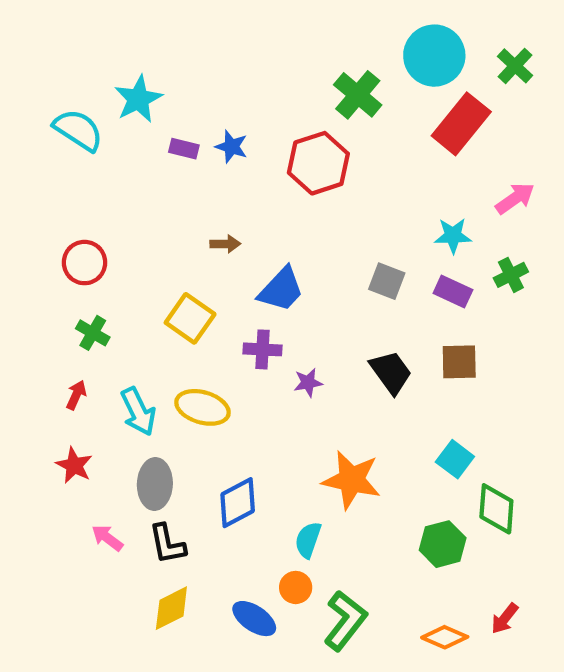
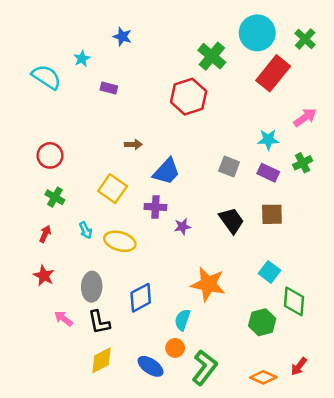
cyan star: (138, 99) -> (82, 59), size x0.6
blue star: (231, 147) -> (122, 37), moved
cyan arrow: (138, 412) -> (86, 230), moved, size x0.6

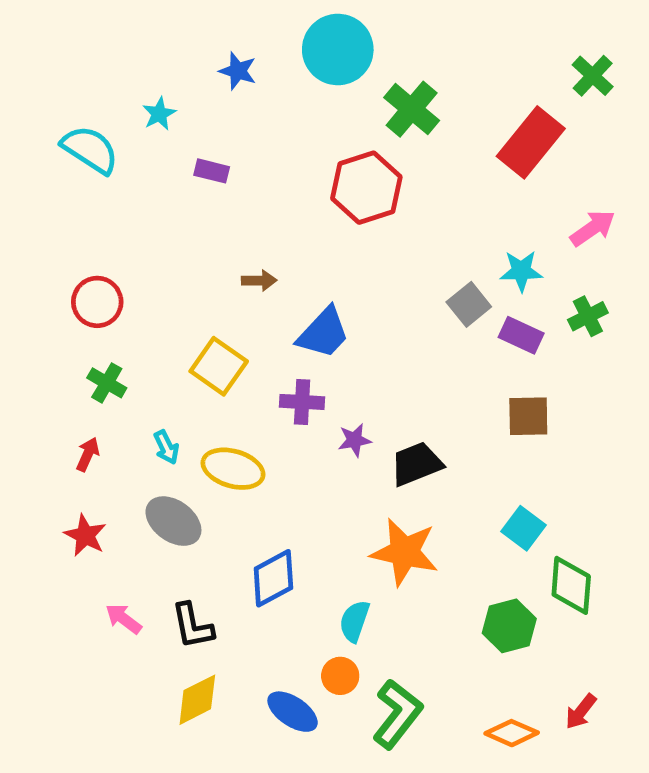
cyan circle: (257, 33) -> (338, 49), moved
gray square: (229, 167) -> (469, 304), moved, turned 30
black trapezoid: (231, 220) -> (416, 464), moved, turned -76
gray ellipse: (92, 287) -> (173, 521), moved, turned -56

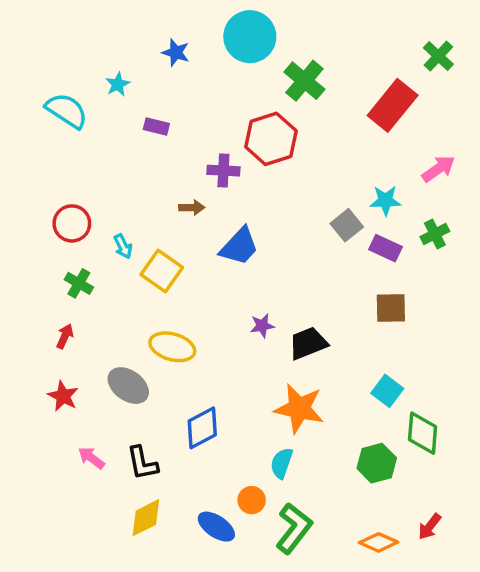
purple cross: (302, 402) -> (223, 171), moved
cyan arrow: (166, 447) -> (123, 246), moved
cyan semicircle: (354, 621) -> (282, 463), moved

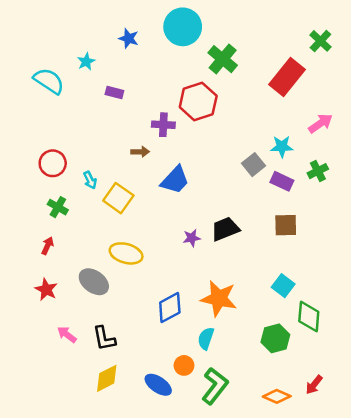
black trapezoid: (308, 343) -> (225, 229), moved
blue diamond: (202, 428) -> (170, 307), moved

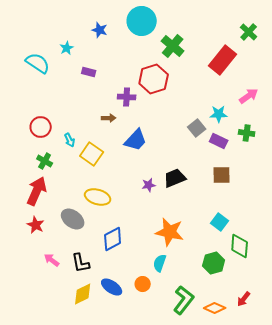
green cross: (318, 171) -> (247, 133), turned 35
red arrow: (47, 246) -> (37, 191), size x2.0
blue diamond: (170, 307) -> (113, 239), moved
blue ellipse: (158, 385) -> (112, 287), moved
green L-shape: (215, 386) -> (184, 300), moved

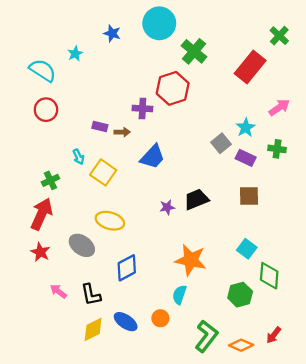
purple rectangle: (89, 72) -> (100, 126), moved
cyan star: (219, 114) -> (246, 128), turned -30
red circle: (41, 127) -> (46, 110), moved
green cross: (45, 161) -> (50, 180), turned 35

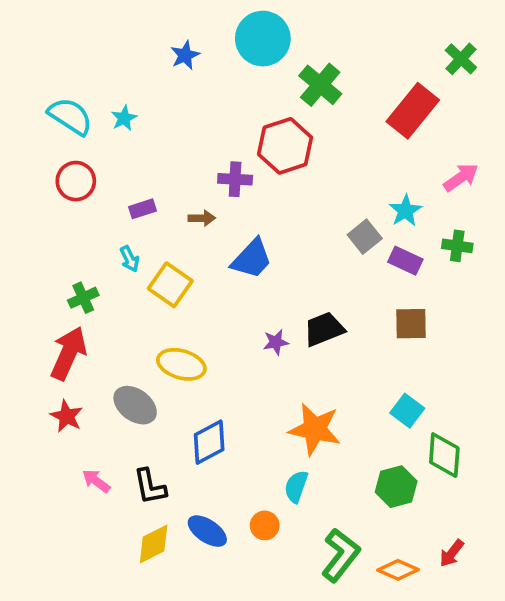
blue star: (112, 33) -> (185, 55), turned 30
cyan star: (75, 54) -> (124, 118), moved
purple rectangle: (100, 126) -> (142, 209), moved, turned -32

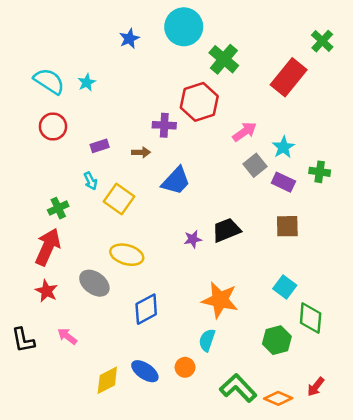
pink arrow: (461, 177) -> (245, 132), moved
black L-shape: (150, 487) -> (23, 340), moved
green L-shape: (341, 555) -> (238, 388), turned -81

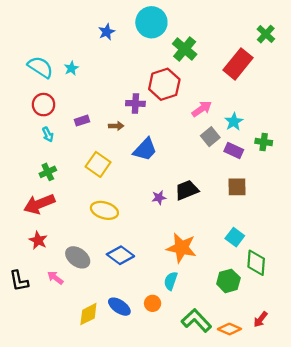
cyan arrow: (91, 181) -> (48, 134), moved
red arrow: (48, 247) -> (39, 204), turned -136
gray ellipse: (94, 283) -> (78, 257), moved
blue diamond: (146, 309) -> (120, 255), turned 65

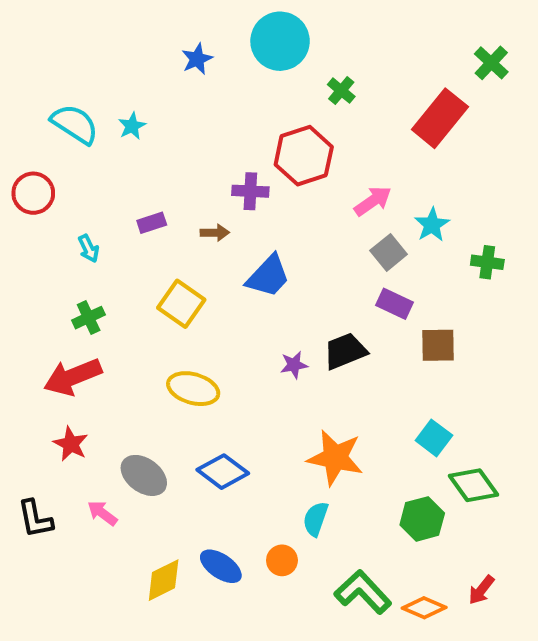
green cross: (185, 49) -> (341, 91), size x0.6
red circle: (44, 105) -> (33, 193), moved
purple rectangle: (234, 151) -> (395, 304), moved
green diamond: (256, 263) -> (473, 485), turned -40

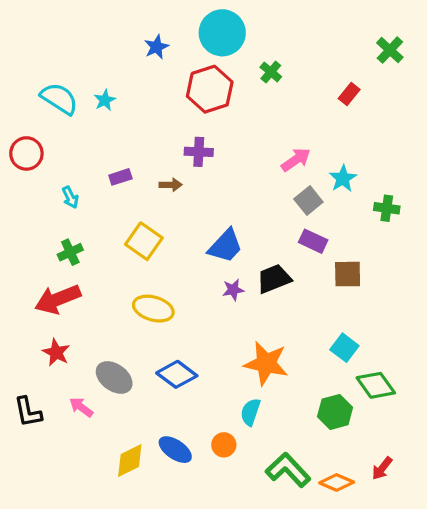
red rectangle: (440, 118) -> (349, 94), size x0.5
red hexagon: (304, 156) -> (210, 89), moved
blue trapezoid: (268, 276) -> (225, 246), moved

